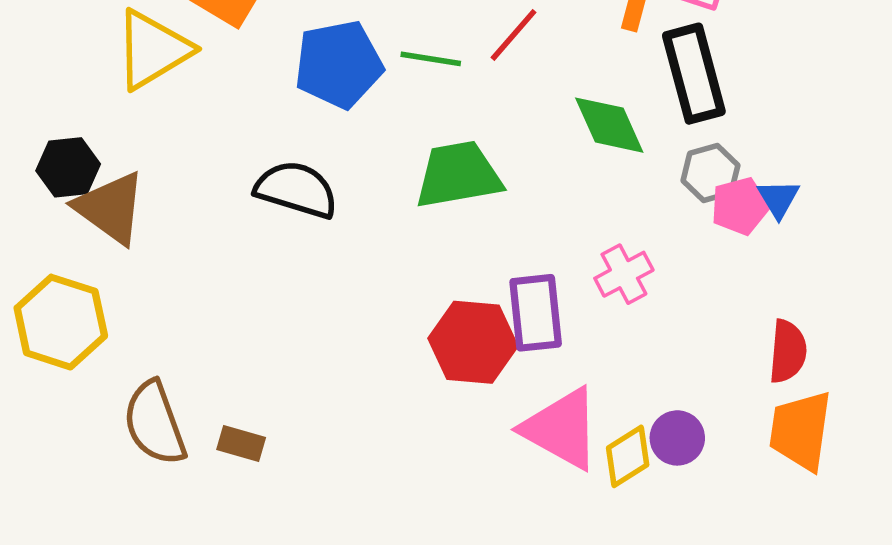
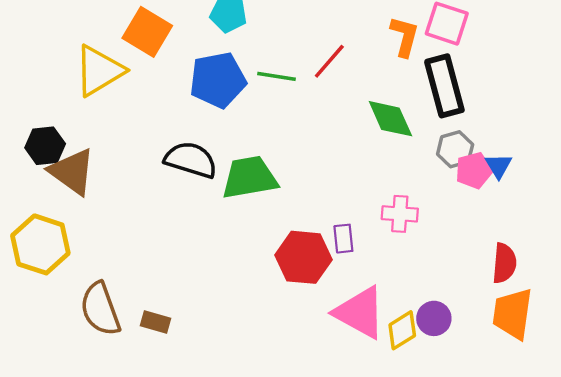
green trapezoid: (458, 175) -> (249, 177), moved
pink cross: (624, 274) -> (400, 214), turned 32
purple rectangle: (536, 313) -> (343, 239), size x0.6

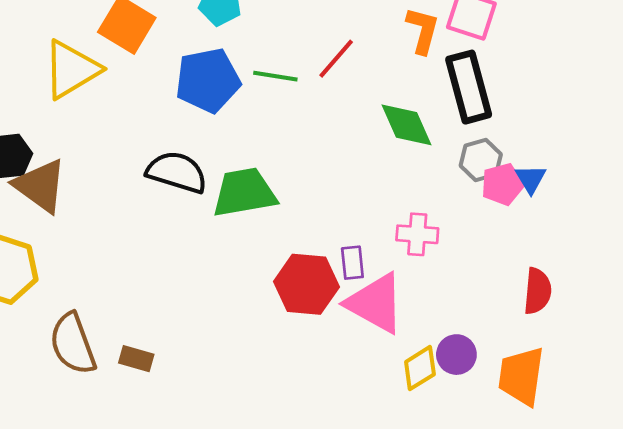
pink triangle: (360, 313) -> (375, 303), moved
orange trapezoid: (513, 314) -> (521, 376), moved

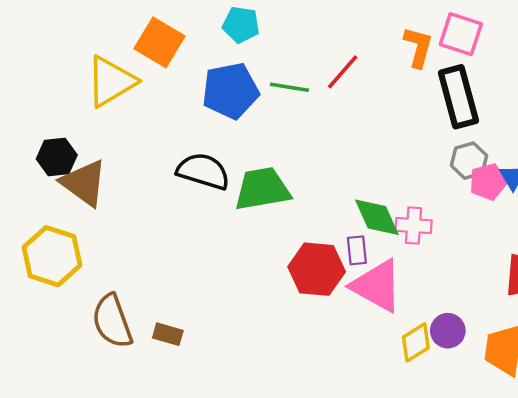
green diamond: (406, 125) -> (377, 217), moved

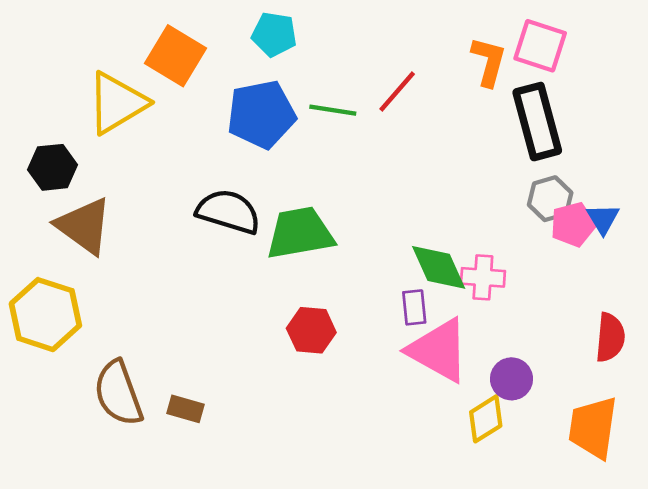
black hexagon: (57, 157) -> (53, 167), moved
red hexagon: (317, 269) -> (311, 330), moved, size x0.7
purple circle: (448, 331) -> (512, 379), moved

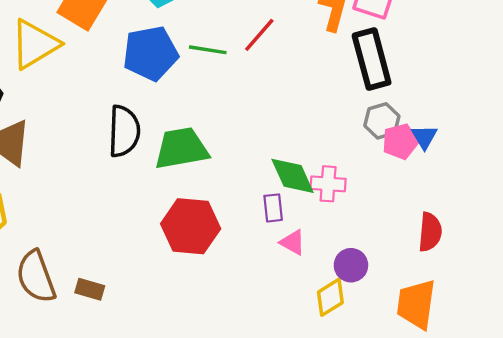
black semicircle: (228, 212) -> (124, 131), turned 75
red hexagon: (311, 330) -> (191, 226), size x1.5
pink triangle: (439, 350) -> (293, 242), size x0.5

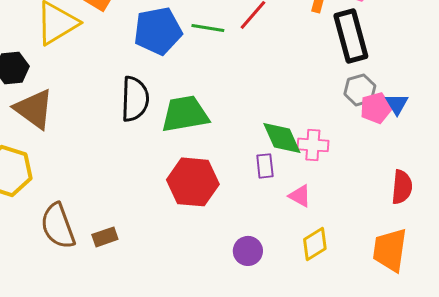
pink triangle: (293, 242) -> (300, 196), moved
purple circle: (351, 265) -> (248, 251), moved
brown rectangle: (90, 289) -> (105, 237), turned -35

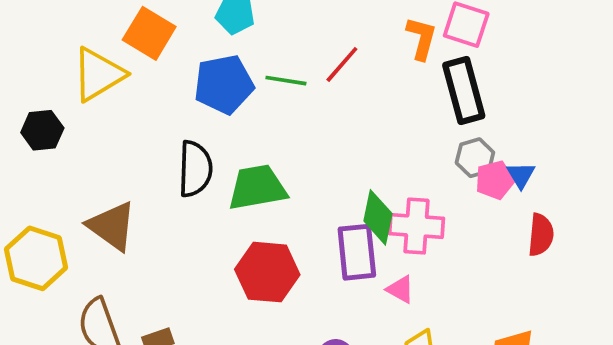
brown triangle: (34, 109) -> (112, 226), moved
green diamond: (282, 138) -> (378, 217), turned 36
pink cross: (313, 145) -> (416, 226), size x1.4
purple rectangle: (265, 166) -> (357, 252), size x1.8
red semicircle: (402, 187) -> (541, 235), moved

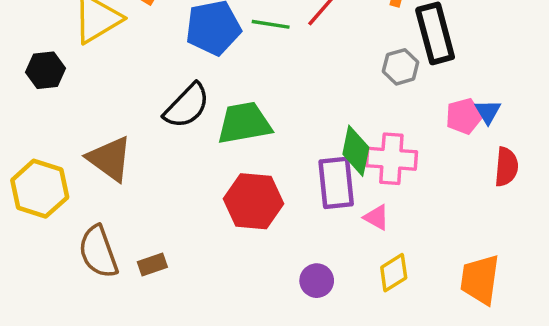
gray hexagon: (475, 158) -> (401, 67), moved
black semicircle: (195, 169) -> (187, 106), turned 42

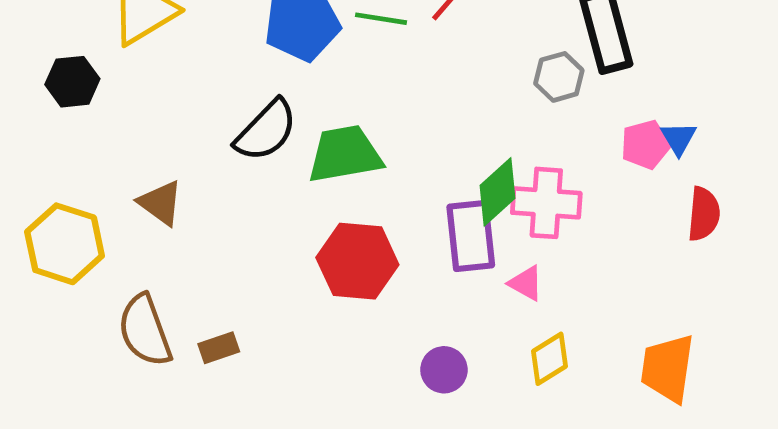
green diamond: (356, 151) -> (498, 192), turned 36
brown triangle: (110, 159) -> (161, 203), size x0.7

